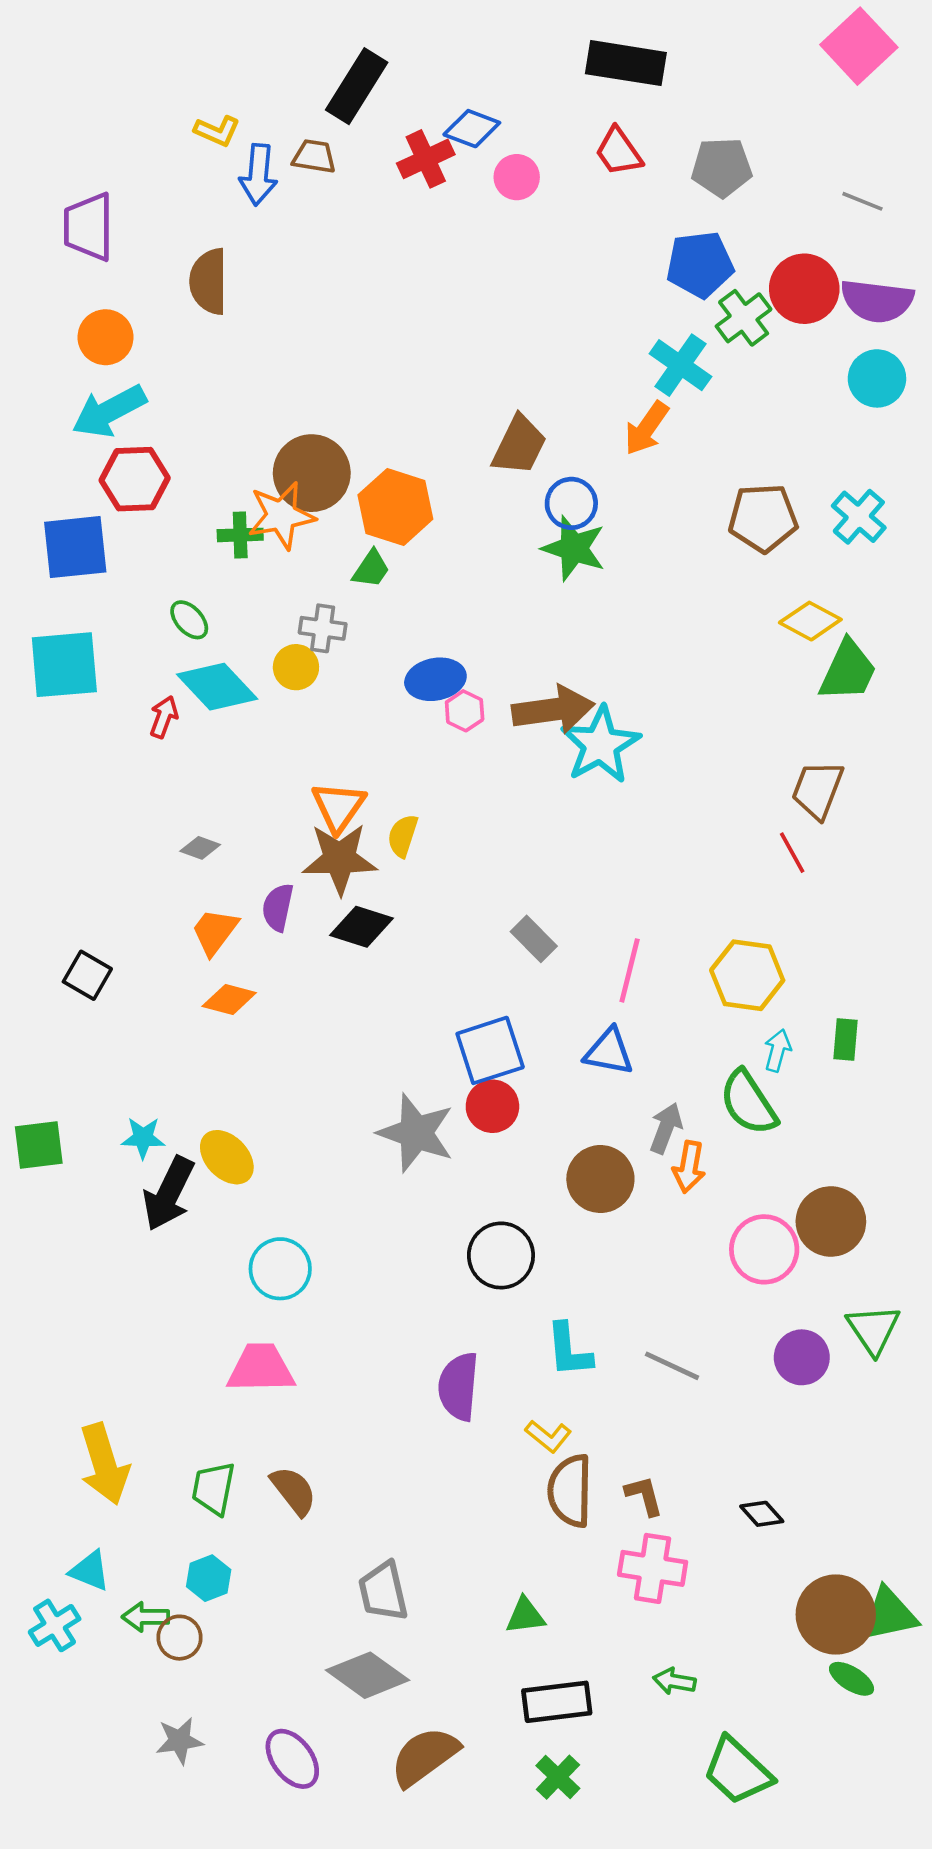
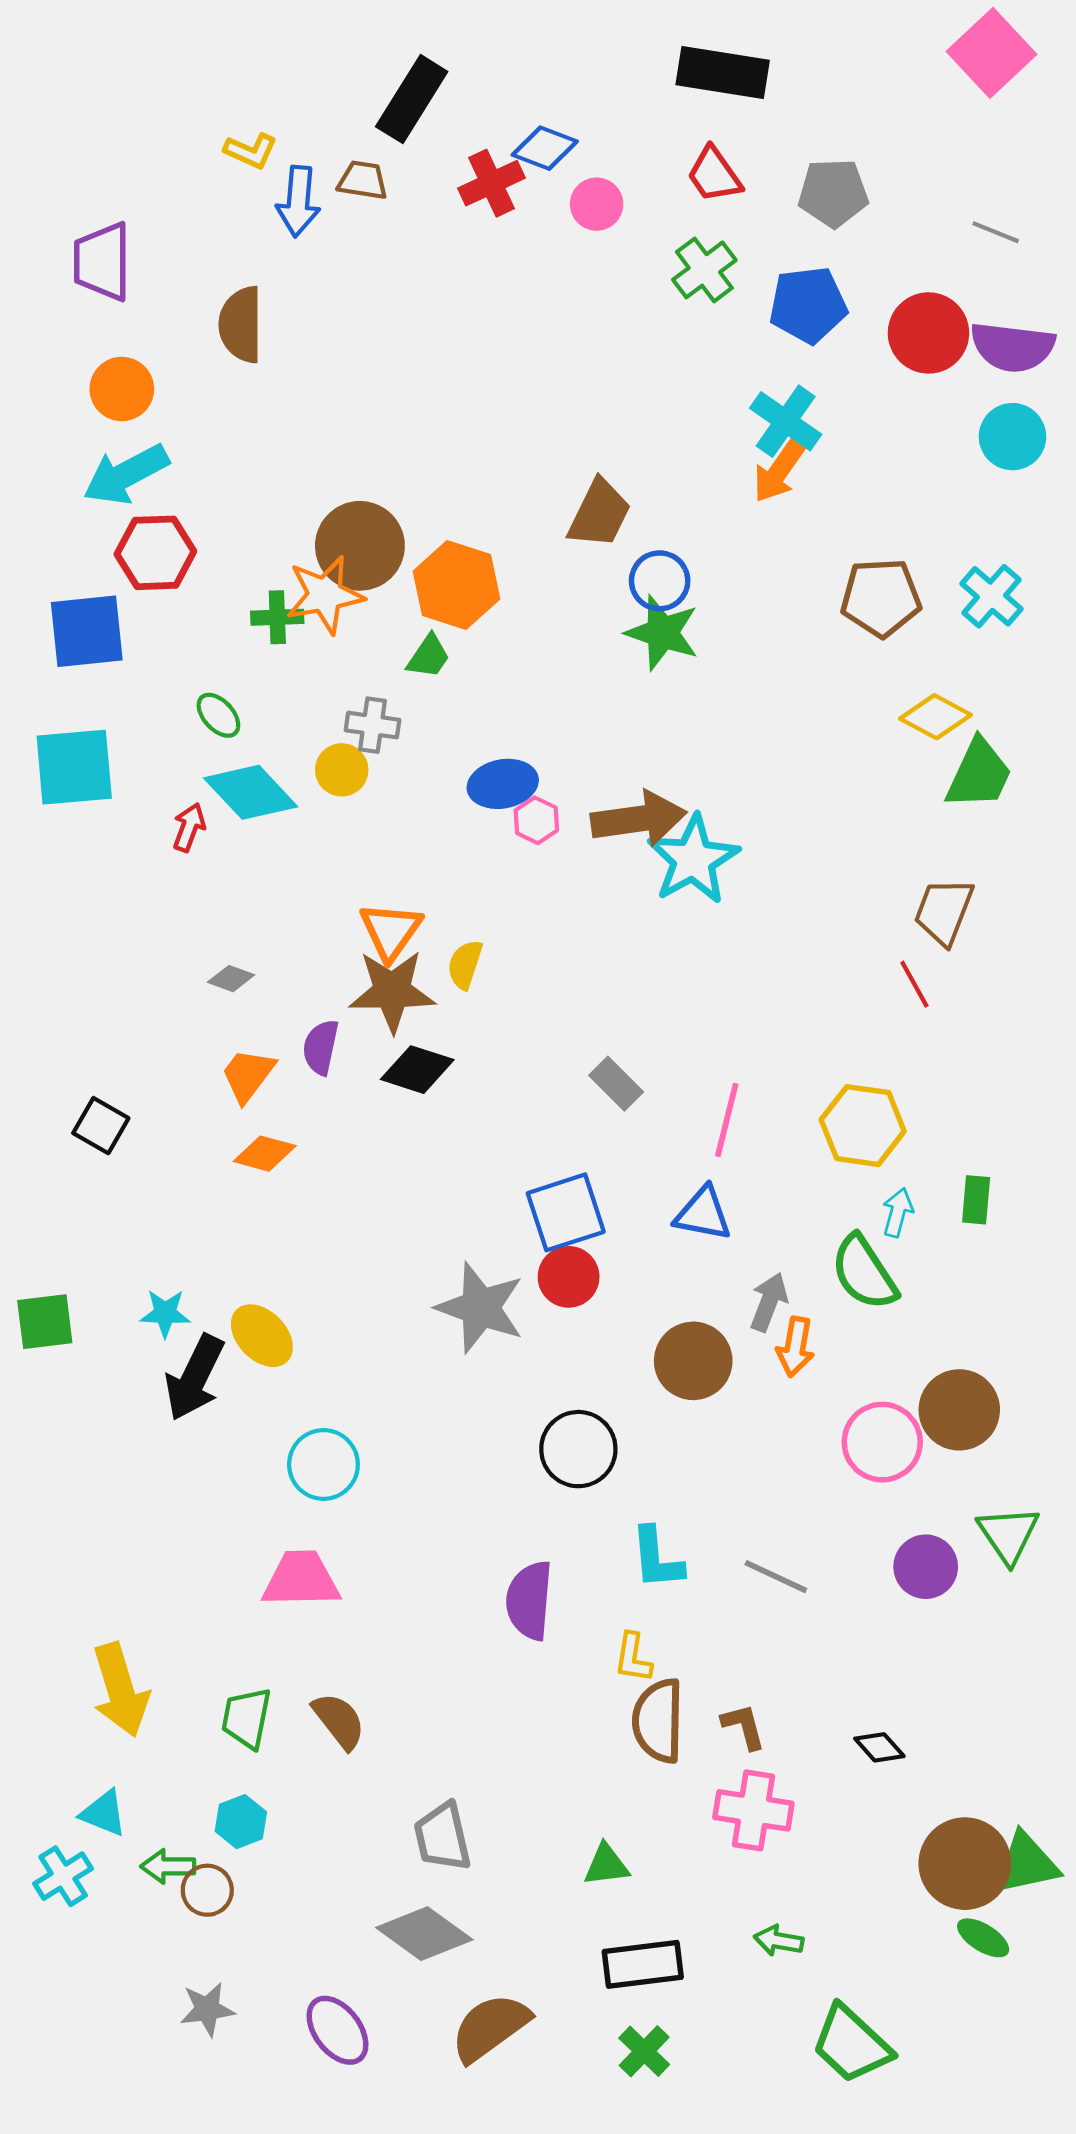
green cross: (744, 318) -> (704, 270), moved
orange arrow: (647, 428) -> (779, 472), moved
yellow L-shape: (548, 1436) -> (633, 1658), turned 60

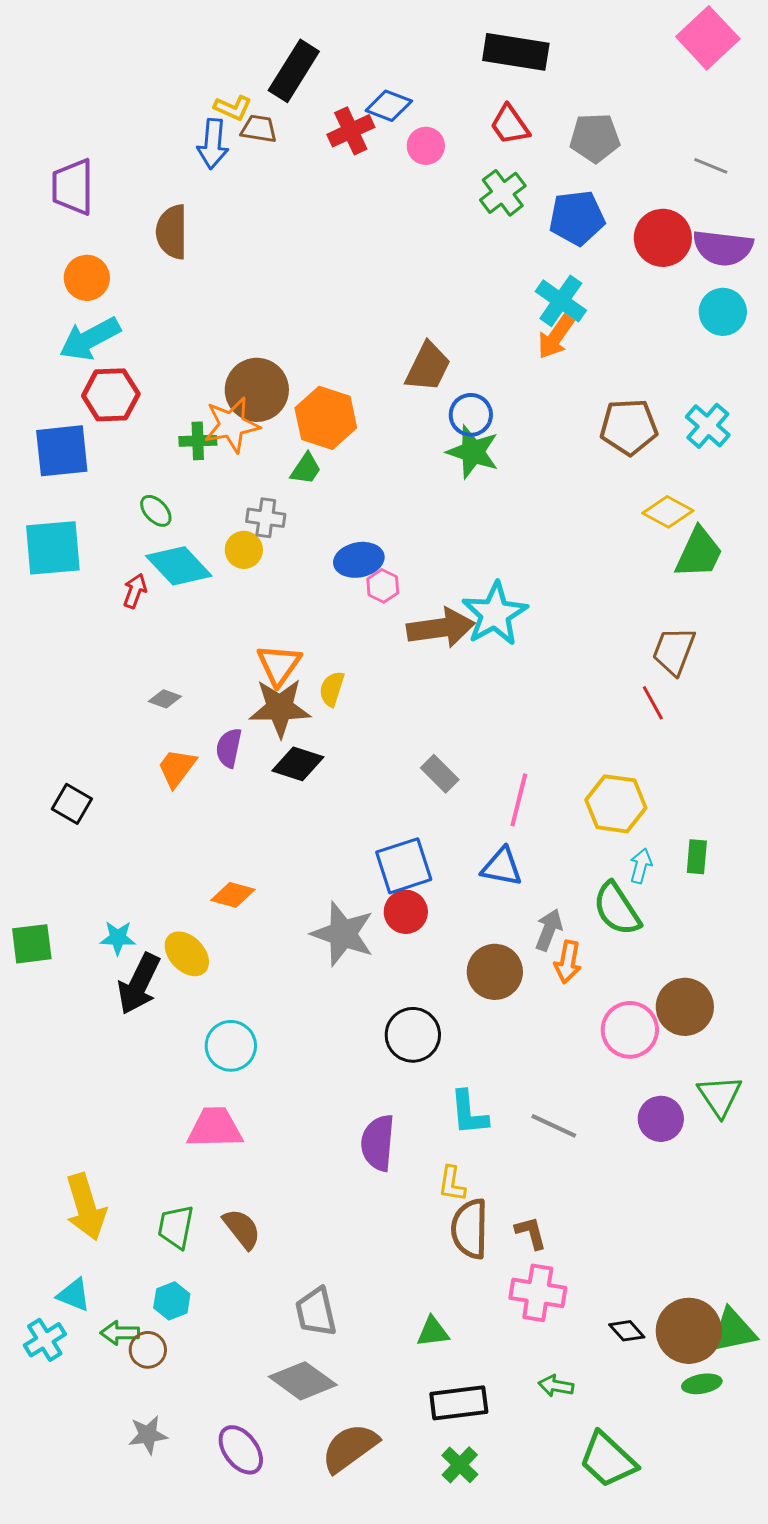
yellow L-shape: (251, 151) -> (233, 108), moved
brown arrow: (639, 819) -> (441, 628), moved
orange diamond: (265, 1154) -> (233, 895), moved
black diamond: (879, 1747) -> (627, 1331), moved
green ellipse: (983, 1938) -> (702, 1384), turned -42

